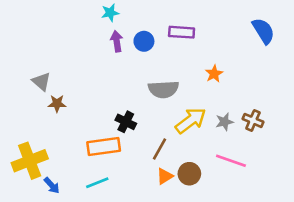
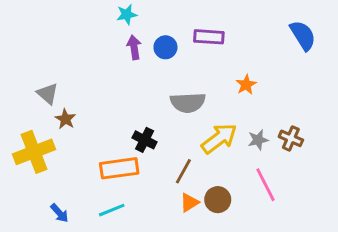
brown star: (57, 104) -> (65, 119), turned 30
yellow cross: (30, 161) -> (34, 152), moved
pink line: (231, 161) -> (266, 185), turned 44

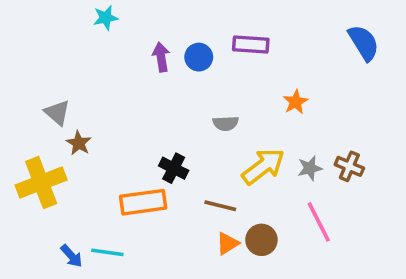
cyan star: (127, 14) -> (106, 18), moved
gray semicircle: (188, 103) -> (226, 123), size x0.6
brown line: (183, 171) -> (220, 206), turned 75
cyan line: (112, 210) -> (107, 252), moved, turned 30

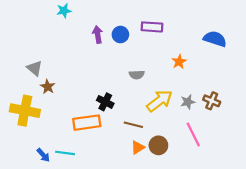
blue semicircle: (364, 43) -> (215, 39), moved, turned -40
yellow cross: (41, 183) -> (25, 111), turned 32

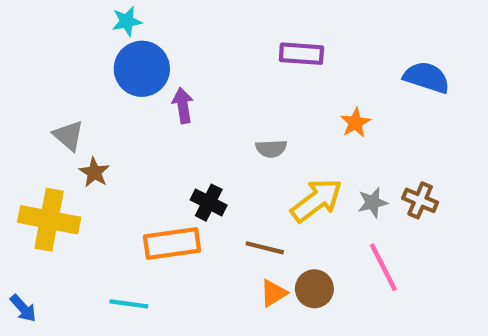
purple arrow: (98, 35) -> (183, 105), moved
blue circle: (120, 35) -> (142, 69), moved, size x1.6
blue arrow: (43, 155) -> (23, 308), moved

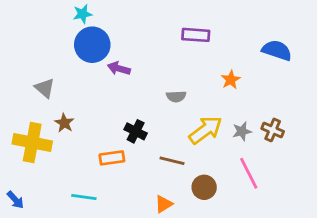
purple arrow: (183, 105) -> (119, 68), turned -65
brown star: (94, 172) -> (64, 123), moved
orange rectangle: (172, 243) -> (112, 158), size x0.7
orange triangle: (273, 293) -> (164, 204), moved

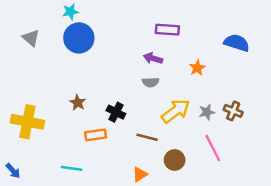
purple arrow: (119, 68) -> (153, 58), moved
gray triangle: (45, 88) -> (31, 38), moved
brown star: (64, 123) -> (78, 103), moved

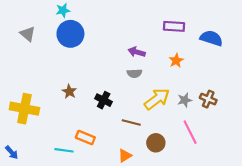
purple rectangle: (167, 30) -> (174, 26), moved
orange rectangle: (96, 135) -> (85, 137), moved, turned 30

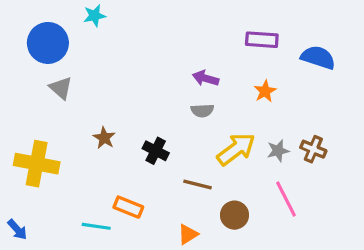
gray triangle: (28, 34) -> (61, 88), moved
blue circle: (70, 34) -> (48, 43), moved

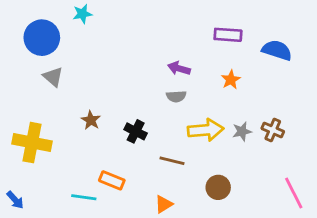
yellow arrow: (236, 149) -> (206, 130), turned 32
pink line: (286, 199) -> (294, 193), moved
brown circle: (234, 215) -> (218, 187), moved

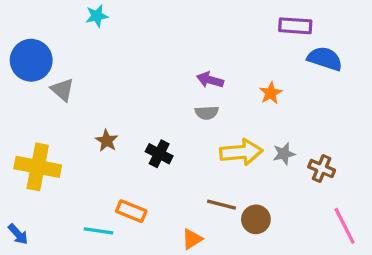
purple rectangle: (228, 35) -> (295, 26), moved
blue circle: (42, 38) -> (31, 60), moved
brown cross: (273, 130) -> (322, 169), moved
brown line: (172, 161) -> (221, 205), moved

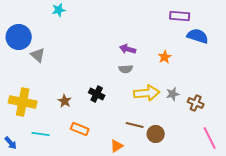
brown star: (107, 141) -> (65, 101), moved
cyan line: (98, 231) -> (41, 134), moved

